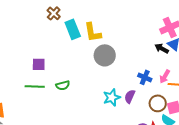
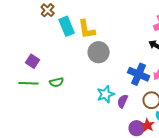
purple square: (39, 64) -> (33, 61), turned 32
blue cross: (145, 77) -> (139, 74), size x1.5
purple semicircle: (130, 96) -> (123, 101), moved

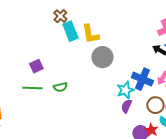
brown cross: (48, 10) -> (60, 16), moved
purple square: (33, 61) -> (36, 66), turned 32
cyan star: (106, 94) -> (125, 90), moved

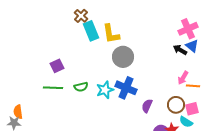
blue cross: (142, 79) -> (126, 88), moved
cyan star: (125, 90) -> (105, 90), moved

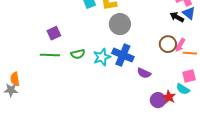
brown circle: (176, 105) -> (168, 44), moved
purple semicircle: (147, 106) -> (144, 73), turned -88

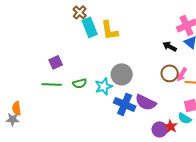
black arrow: (177, 17) -> (170, 46), moved
gray circle: (120, 24) -> (122, 74), moved
blue cross: (123, 55) -> (125, 104), moved
purple semicircle: (144, 73) -> (146, 102), size x1.5

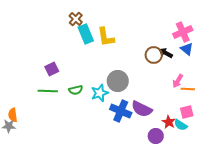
brown circle: (170, 73) -> (154, 55), moved
red star: (171, 126) -> (169, 122), moved

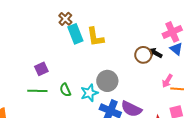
green semicircle: (76, 90) -> (65, 90), turned 80

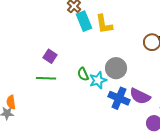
purple square: (41, 69) -> (50, 56), turned -32
green semicircle: (65, 90) -> (83, 74), moved

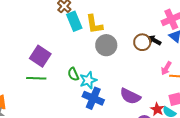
purple square: (50, 56) -> (40, 56), size x1.5
gray circle: (116, 68) -> (106, 45), moved
blue cross: (119, 98) -> (93, 98), moved

